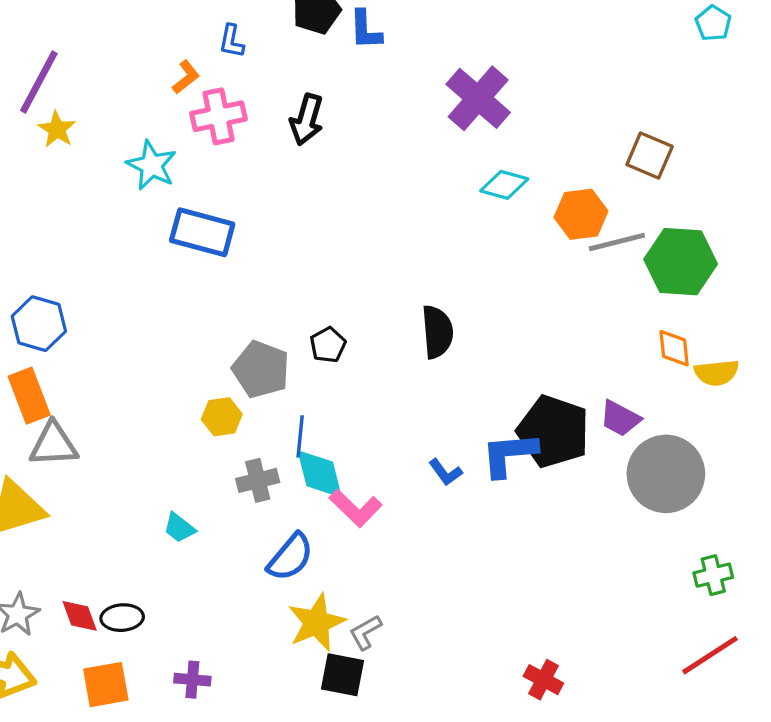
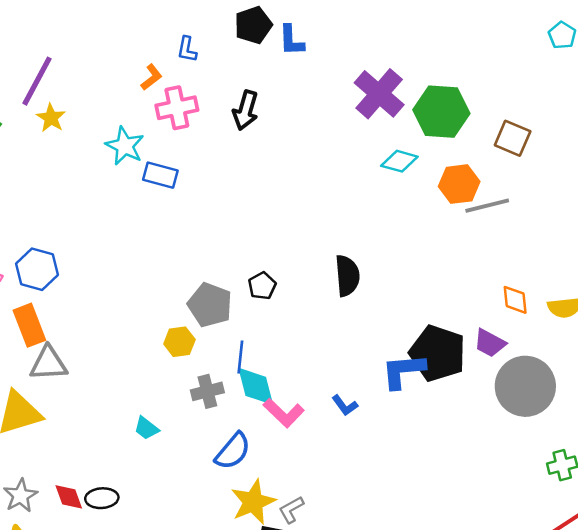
blue rectangle: (202, 232) -> (160, 175), moved, size x0.7
green hexagon: (681, 262) -> (441, 112), moved
orange diamond: (674, 348) -> (515, 300), moved
blue L-shape: (445, 472) -> (345, 405), moved

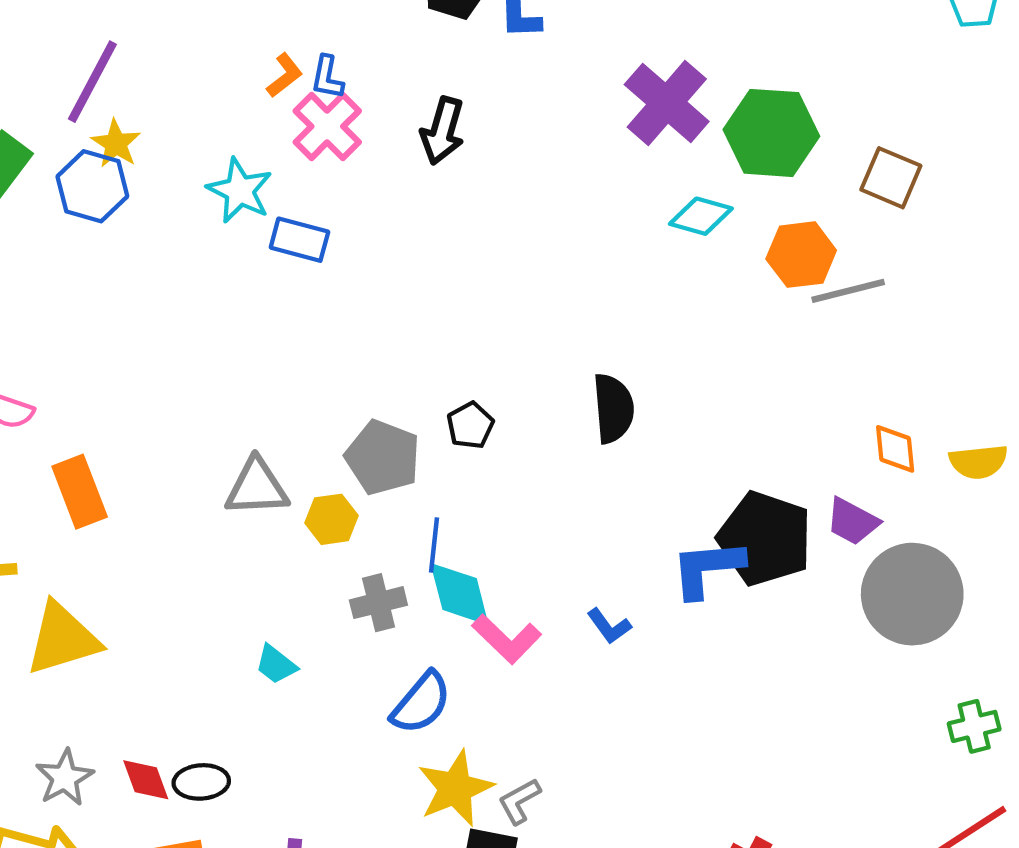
blue L-shape: (187, 49) -> (327, 77), moved
pink cross: (177, 108) -> (327, 126), turned -33
blue hexagon: (37, 269) -> (92, 186), moved
gray triangle: (48, 363) -> (257, 487), moved

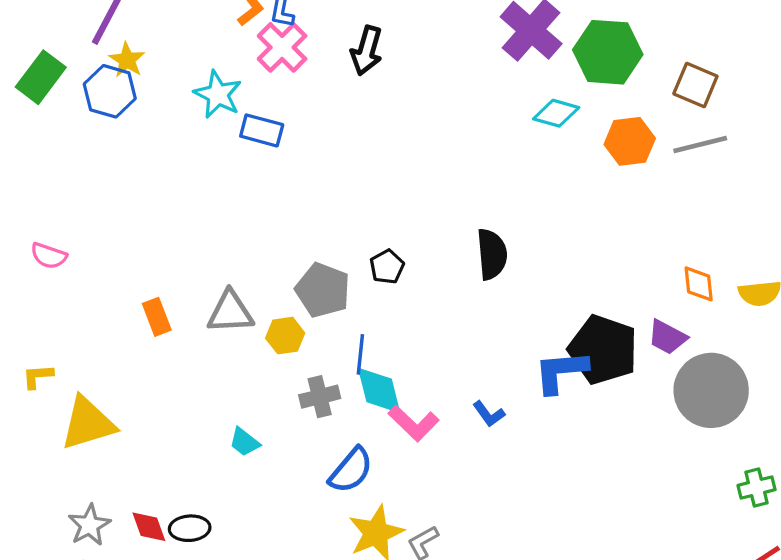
gray line: (848, 291) -> (700, 145), moved
orange rectangle: (80, 492) -> (157, 317), moved, size x0.7

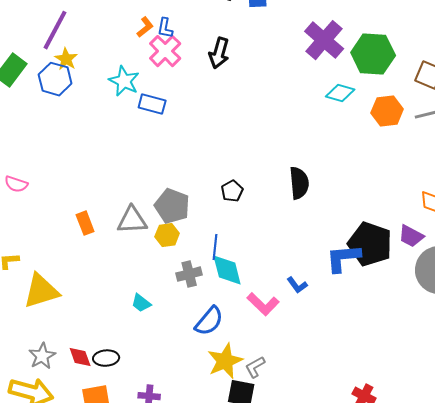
gray pentagon: (323, 290) -> (172, 206), moved
pink L-shape: (414, 423) -> (263, 304), moved

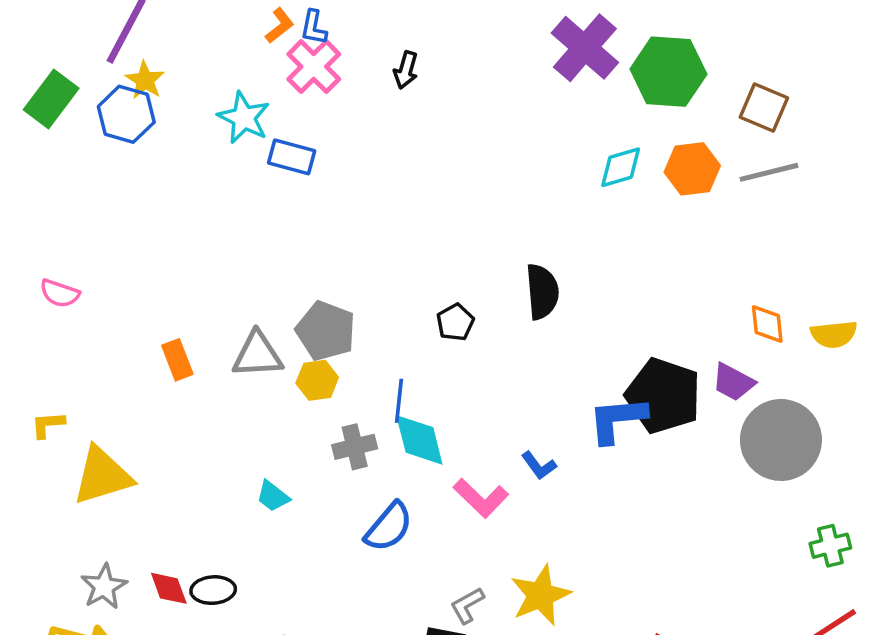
black arrow: (219, 53) -> (406, 70), size x0.7
cyan diamond: (340, 93) -> (621, 167), moved, turned -32
black pentagon: (232, 191) -> (455, 322), moved
yellow star: (225, 361) -> (541, 595), moved

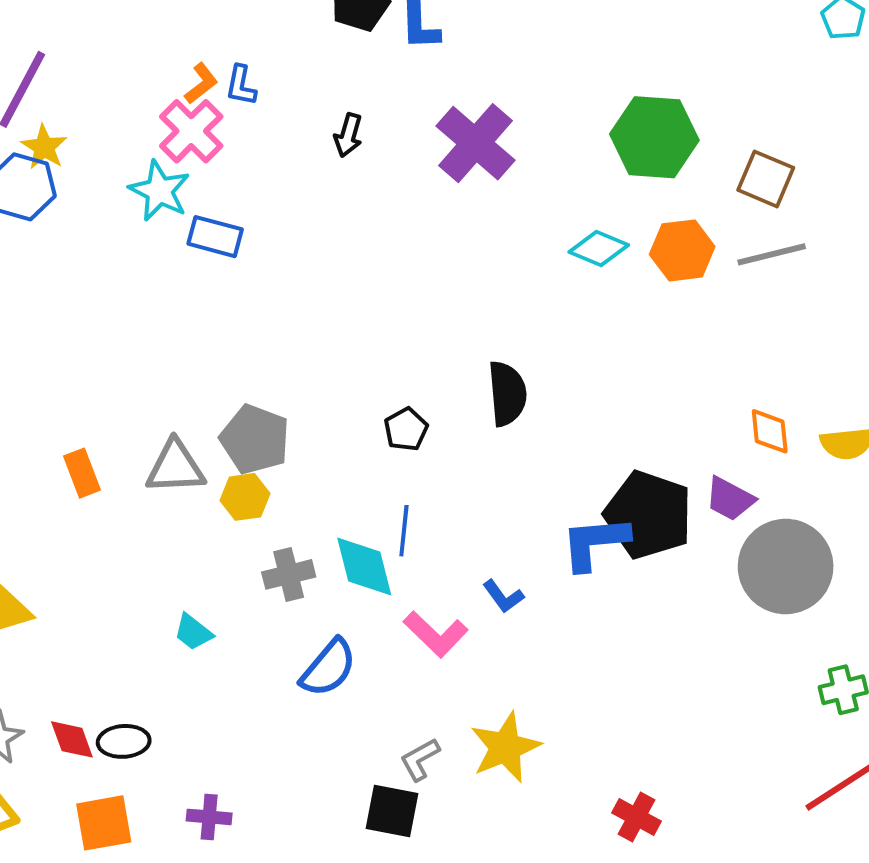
purple cross: (585, 48) -> (475, 143), moved
pink cross: (314, 67) -> (191, 131), moved
cyan diamond: (621, 167) -> (599, 248), turned 39
blue line: (399, 401) -> (404, 531), moved

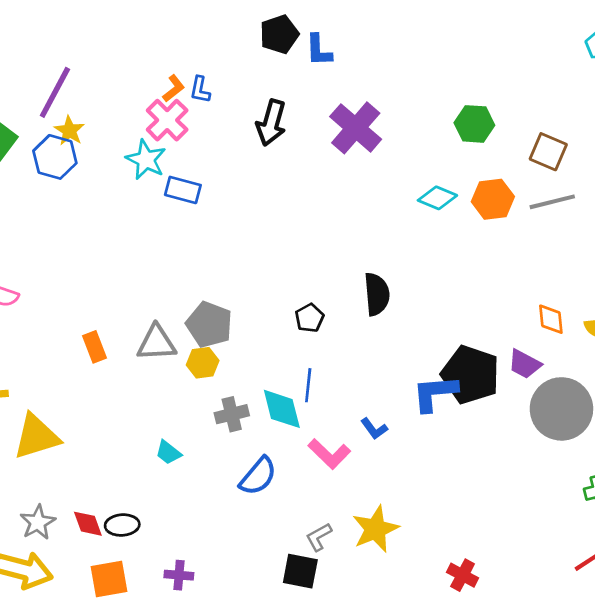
black arrow: (348, 135) -> (271, 123), size x1.6
green hexagon: (654, 137) -> (474, 124), size x0.7

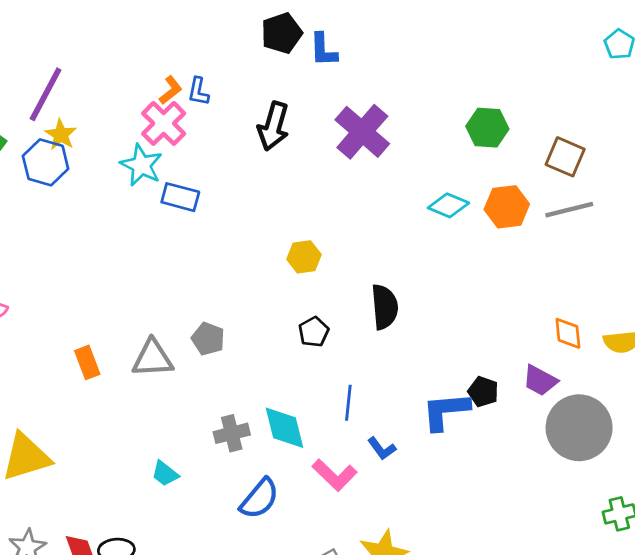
gray pentagon: (209, 325) -> (208, 339), size x0.7
yellow hexagon: (203, 363) -> (304, 257), moved
black pentagon: (470, 375) -> (483, 392), size x0.5
blue line: (308, 385) -> (348, 403), moved

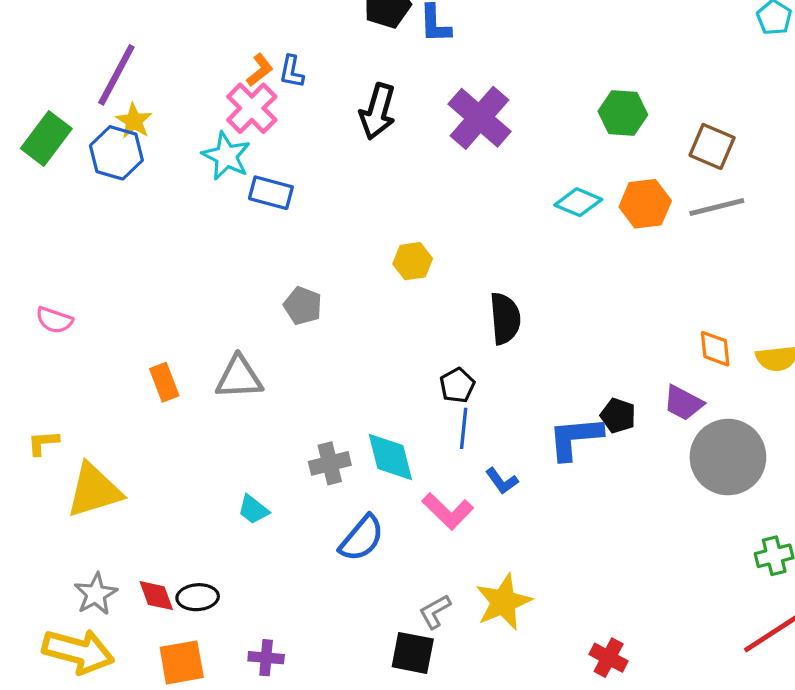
black pentagon: (314, 332) -> (457, 385), moved
gray pentagon: (208, 339) -> (303, 306), moved

